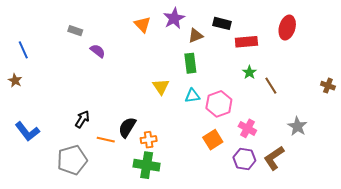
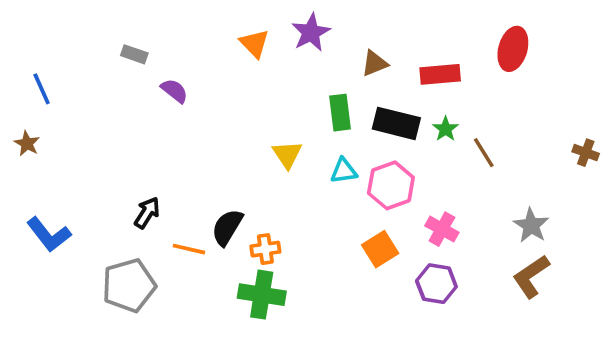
black rectangle: (222, 23) -> (396, 123), moved, size x1.4
brown triangle: (195, 36) -> (375, 63), moved
brown L-shape: (274, 158) -> (531, 276), moved

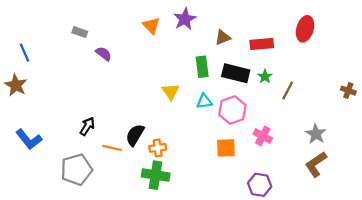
brown star: (27, 144) -> (16, 85), size x1.5
brown line: (484, 153) -> (288, 91), turned 60
orange square: (380, 249) -> (226, 148), turned 30
purple hexagon: (436, 284) -> (260, 185), moved

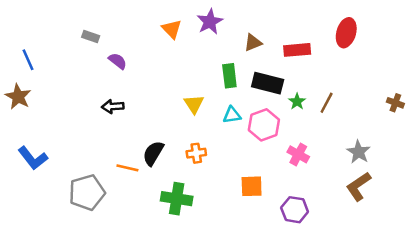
green star: (265, 76) -> (297, 102), moved
black arrow: (87, 126) -> (113, 106), moved, turned -126
orange cross: (158, 148) -> (196, 153), moved
orange square: (226, 148) -> (252, 186), moved

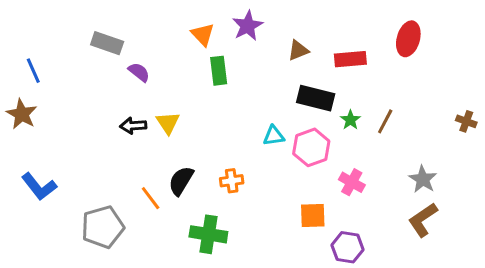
gray rectangle: (91, 36) -> (107, 43), size x1.5
green rectangle: (229, 76) -> (219, 71), moved
yellow triangle: (194, 104) -> (168, 123), moved
orange line: (127, 168) -> (151, 198), turned 40
orange square: (252, 186) -> (313, 215), moved

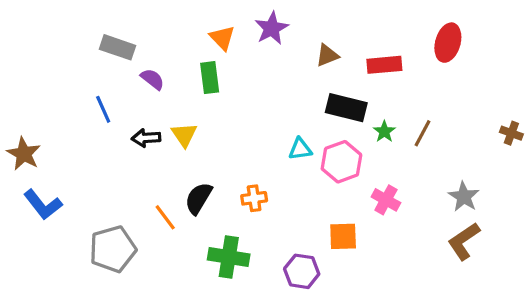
blue line: (33, 71) -> (103, 109), moved
green rectangle: (219, 71) -> (210, 78), moved
brown star: (22, 114) -> (24, 154), moved
purple hexagon: (347, 247) -> (302, 271), moved

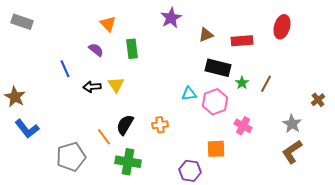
orange triangle: (222, 38) -> (108, 24), moved
gray rectangle: (117, 47) -> (22, 22), moved
brown cross: (511, 133) -> (318, 100), moved, turned 32
green cross: (229, 257) -> (128, 162), moved

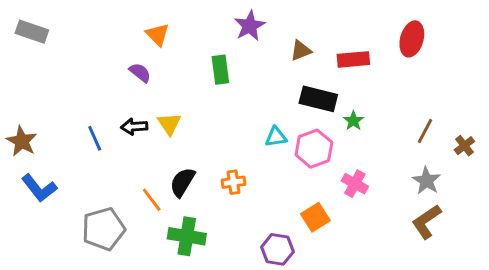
green rectangle: (132, 49) -> (220, 70), moved
blue line: (65, 69) -> (95, 138), moved
brown line: (266, 84) -> (425, 131), moved
orange square: (216, 149) -> (315, 217), turned -30

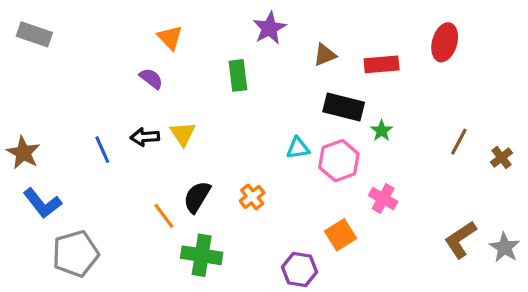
gray star: (426, 181) -> (505, 247), moved
orange cross: (234, 182) -> (252, 197), turned -30
gray pentagon: (103, 229) -> (75, 254), moved

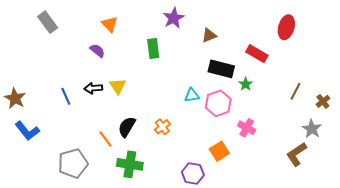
gray rectangle: (34, 34) -> (48, 22), moved, turned 35
red rectangle: (382, 64) -> (257, 54), moved, turned 35
gray star: (505, 247) -> (312, 129), moved
gray pentagon: (75, 254) -> (73, 163), moved

